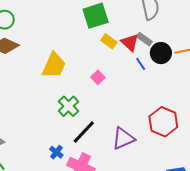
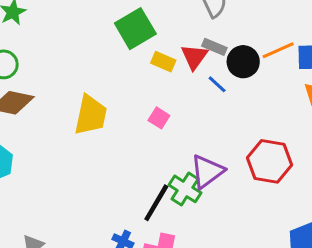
red triangle: (130, 43) -> (194, 57), turned 36
green cross: (68, 106) -> (185, 189), moved
purple triangle: (123, 138) -> (207, 171), moved

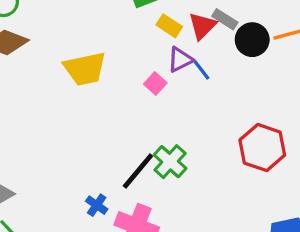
blue line: (217, 84) -> (202, 70), moved
yellow trapezoid: (91, 115) -> (85, 69), turned 57
purple triangle: (207, 171) -> (180, 60), moved, size x0.7

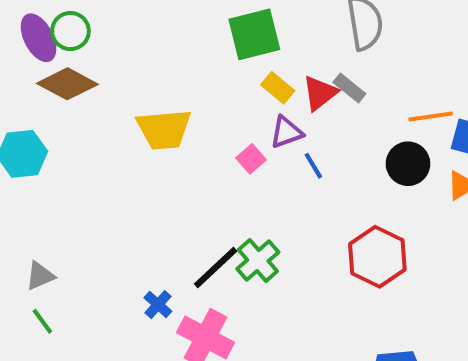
black circle: (252, 40) -> (408, 164), moved
blue line: (202, 70) -> (313, 166), moved

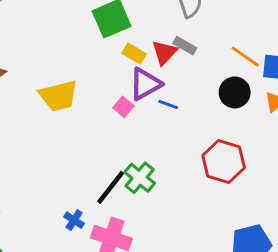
orange line: (431, 116) -> (245, 57), turned 52
purple triangle: (286, 132) -> (145, 84), size x1.4
blue line: (313, 166) -> (168, 105), turned -30

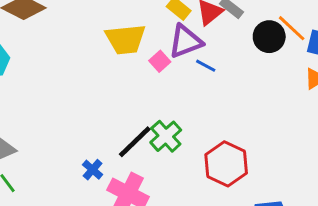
black circle: (235, 92) -> (269, 37), moved
yellow trapezoid: (59, 96) -> (126, 39), moved
red hexagon: (224, 162) -> (226, 164), moved

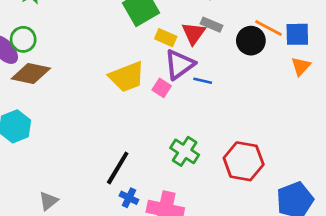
black line: (135, 142) -> (118, 168), moved

